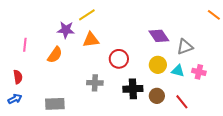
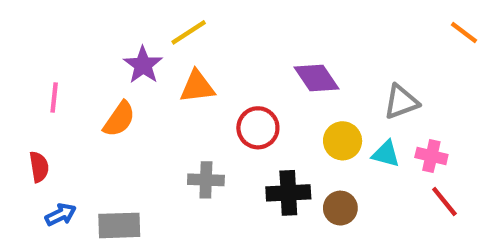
purple star: (66, 30) -> (143, 65), turned 30
purple diamond: (159, 36) -> (317, 78), moved
blue arrow: (15, 99) -> (61, 215), moved
red line: (182, 102) -> (444, 202), moved

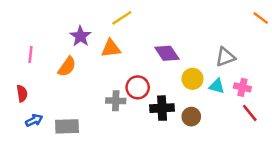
yellow line: (189, 32) -> (122, 18), moved
purple diamond: (317, 78) -> (167, 53), moved
red circle: (258, 128) -> (138, 87), moved

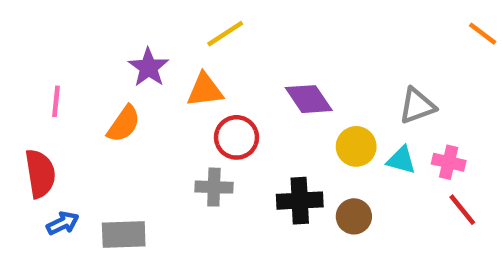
red circle: (138, 87) -> (237, 137), moved
red semicircle: (22, 93) -> (40, 174), size x1.5

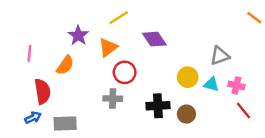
orange triangle: (205, 90) -> (108, 47), turned -30
purple diamond: (309, 99) -> (154, 39), moved
red semicircle: (40, 174) -> (43, 91), moved

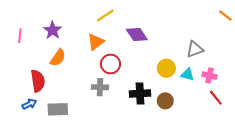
purple star: (78, 36) -> (53, 30), moved
pink line: (29, 53) -> (20, 36), moved

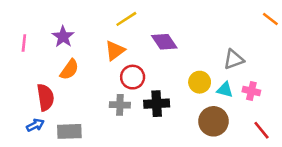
black cross: (140, 93) -> (157, 104), moved
red line: (216, 98) -> (262, 130), moved
brown circle: (165, 101) -> (213, 121), moved, size x1.5

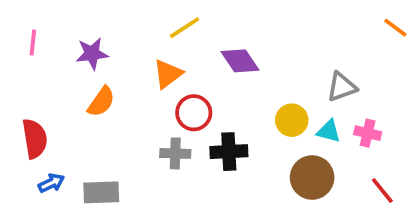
purple star: (63, 37) -> (92, 54), turned 30
pink line: (24, 43) -> (33, 42), moved
red semicircle: (45, 97) -> (35, 139), moved

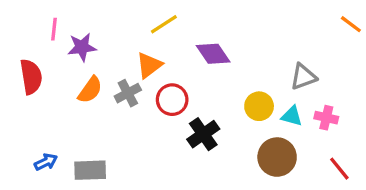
pink line: (33, 42) -> (54, 29), moved
red semicircle: (35, 139) -> (31, 77), moved
black cross: (229, 152) -> (203, 134), turned -32
gray cross: (175, 153) -> (128, 93), moved, turned -30

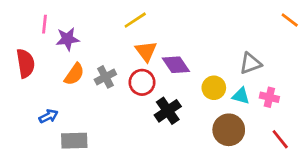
purple diamond: (213, 54) -> (176, 65), moved
orange triangle: (149, 65) -> (146, 51), moved, turned -30
blue arrow: (46, 162) -> (49, 116), moved

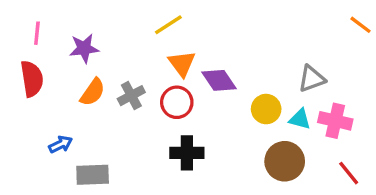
pink line: (44, 24) -> (37, 33), moved
pink cross: (269, 97) -> (335, 121), size x1.4
black cross: (168, 111) -> (187, 153), moved, turned 35

